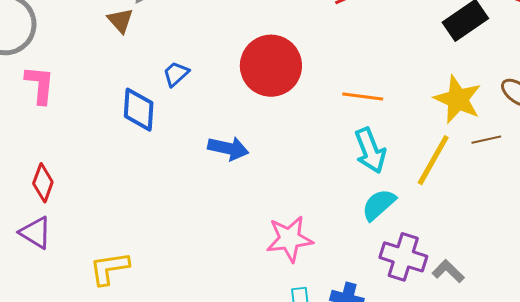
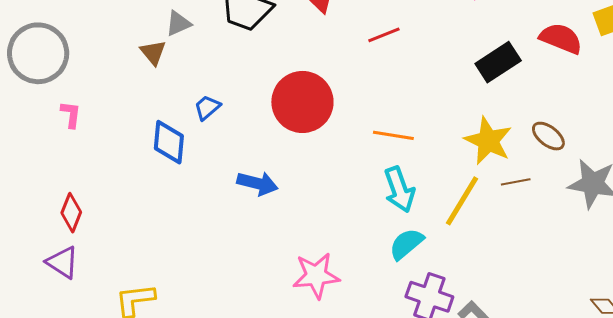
pink L-shape: (40, 85) -> (71, 115), size x0.7

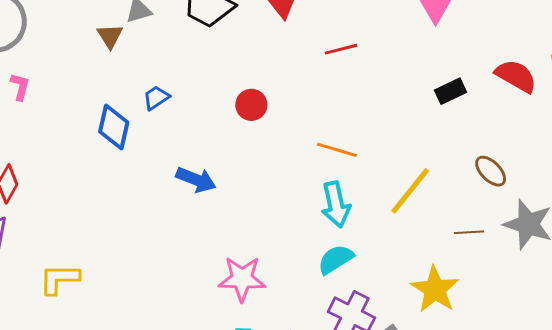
black rectangle: (498, 62) -> (451, 91), size x0.7
red circle: (302, 102) -> (251, 105), size x0.5
yellow star: (488, 141) -> (435, 289), moved
brown line: (516, 182) -> (469, 232), moved
yellow line: (462, 201) -> (410, 191), moved

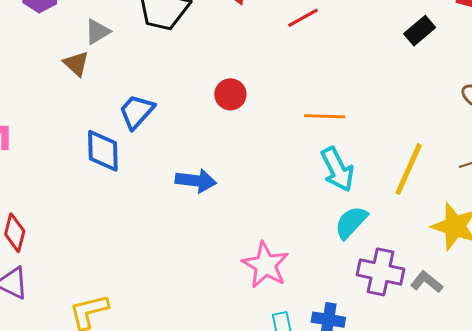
blue trapezoid: (156, 98) -> (137, 112), size x1.4
yellow line: (410, 191) -> (409, 169), moved
pink star: (242, 279) -> (265, 265), turned -30

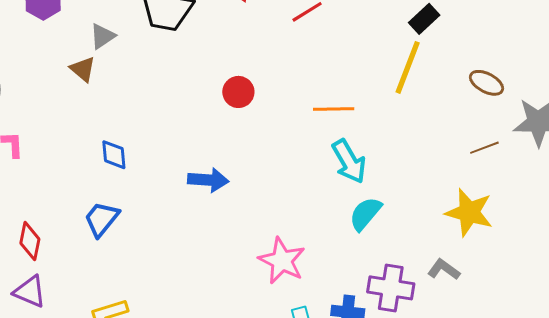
blue trapezoid: (137, 112) -> (102, 219), moved
blue diamond: (103, 151) -> (114, 155), size x0.7
yellow line: (409, 169) -> (408, 67), moved
purple cross: (380, 272) -> (391, 288), moved

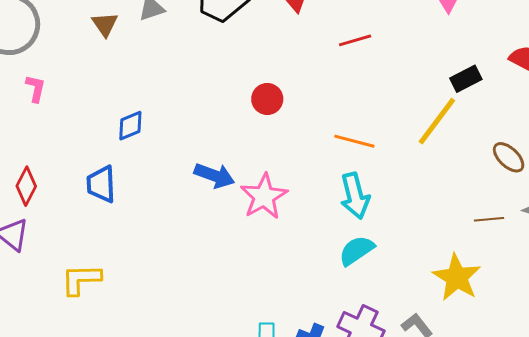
brown triangle: (83, 69) -> (105, 24), moved
blue diamond: (114, 155) -> (130, 126), turned 56
blue trapezoid: (102, 219) -> (101, 184), turned -57
pink star: (282, 261) -> (264, 196), moved

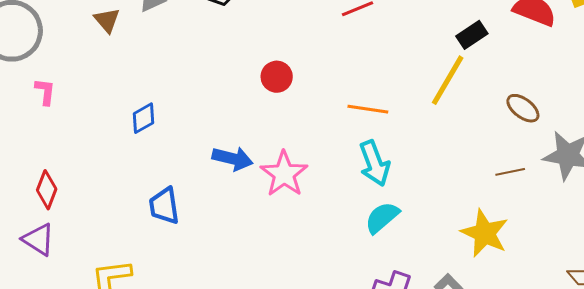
blue trapezoid: (101, 184) -> (164, 206), moved

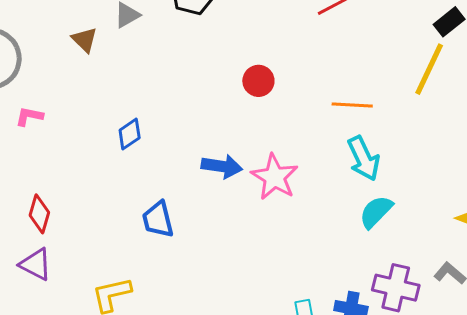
pink L-shape: (45, 92) -> (29, 116), turned -80

